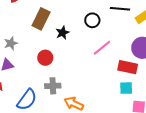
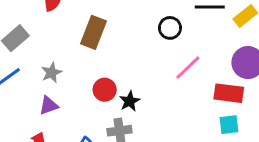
black star: (63, 33) -> (130, 101), moved

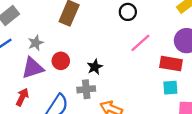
red circle: (105, 90) -> (61, 61), moved
purple triangle: (49, 105) -> (33, 68), size x1.5

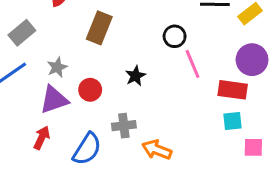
black circle: (128, 12) -> (175, 36), moved
pink line: (140, 43) -> (192, 64), turned -70
black star: (95, 67) -> (135, 76), moved

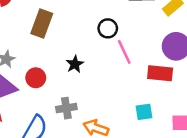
cyan square: (232, 121) -> (144, 112), moved

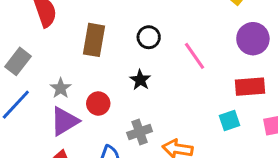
black circle: (108, 28) -> (149, 37), moved
red rectangle: (160, 73) -> (250, 87), moved

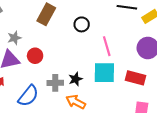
black star: (140, 80) -> (75, 79), moved
cyan square: (229, 120) -> (104, 73), moved, size x1.6

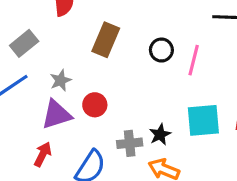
pink line: (107, 46) -> (194, 60), moved, turned 36

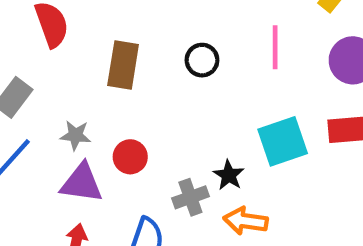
pink line: (194, 60) -> (275, 47), moved
gray star: (61, 80) -> (75, 135), turned -30
purple triangle: (56, 115) -> (82, 183), turned 40

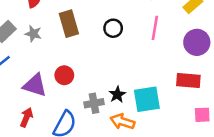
brown rectangle: (123, 65) -> (69, 24), turned -35
gray star: (75, 135) -> (33, 34), moved
cyan square: (283, 141) -> (147, 99), moved

